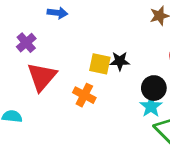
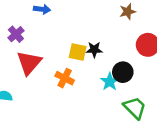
cyan star: (151, 106) -> (110, 82), moved

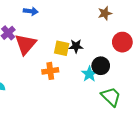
red triangle: (29, 63) -> (26, 44), moved
orange cross: (65, 78) -> (50, 71), turned -35

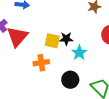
black circle: (101, 66) -> (70, 80), moved
cyan star: (89, 74) -> (79, 53), moved

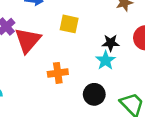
black star: (66, 39) -> (111, 43), moved
yellow square: (52, 41) -> (69, 24), moved

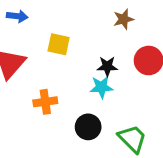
cyan star: (106, 60) -> (101, 87), turned 30

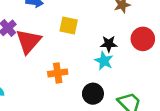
cyan star: (101, 87) -> (104, 61), turned 30

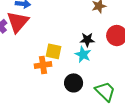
yellow square: (69, 26) -> (53, 51), moved
red triangle: (28, 41) -> (18, 22), moved

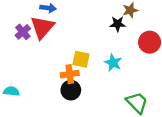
black star: (87, 40) -> (118, 24), moved
black circle: (74, 83) -> (71, 90), moved

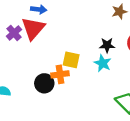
black star: (118, 24) -> (107, 45), moved
black circle: (71, 90) -> (44, 83), moved

